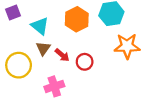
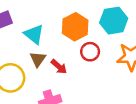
red circle: (85, 62) -> (90, 52), moved

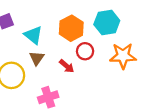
red arrow: (59, 67) -> (67, 66), moved

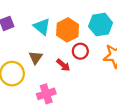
cyan triangle: (33, 35) -> (42, 27), moved

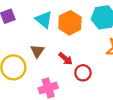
red circle: (80, 51) -> (83, 73), moved

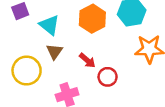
cyan triangle: (44, 20) -> (49, 25), moved

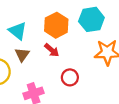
red arrow: (87, 60) -> (52, 50), moved

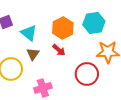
red circle: (70, 77) -> (87, 74), moved, size x1.5

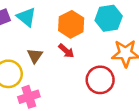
cyan triangle: (29, 33) -> (26, 17), moved
pink cross: (43, 88) -> (29, 97), moved

